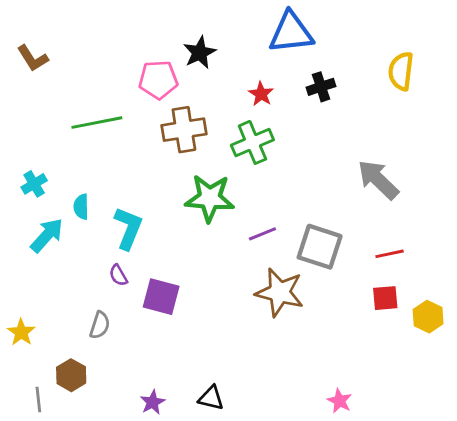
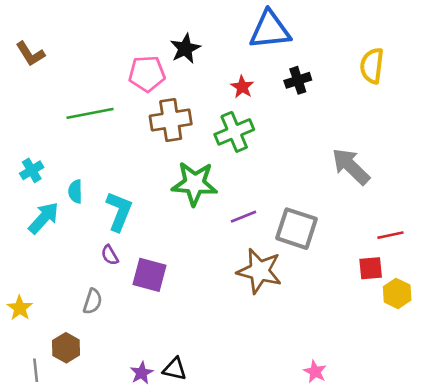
red line: (390, 254) -> (390, 235), moved
red square: (385, 298) -> (371, 268), moved
black triangle: (211, 398) -> (175, 369), moved

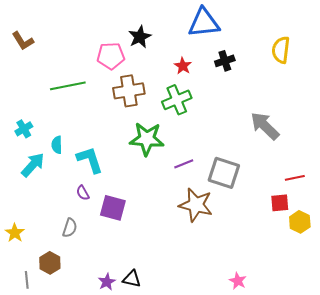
cyan L-shape: (119, 211) -> (90, 160), turned -40

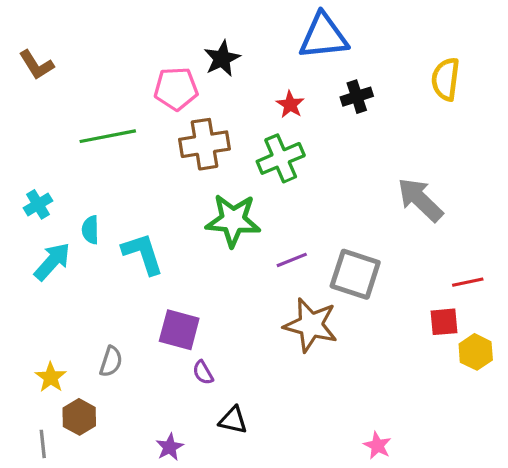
purple semicircle: (83, 193) -> (203, 373), moved
yellow star: (15, 233) -> (51, 377), moved
black triangle: (132, 279) -> (233, 420), moved

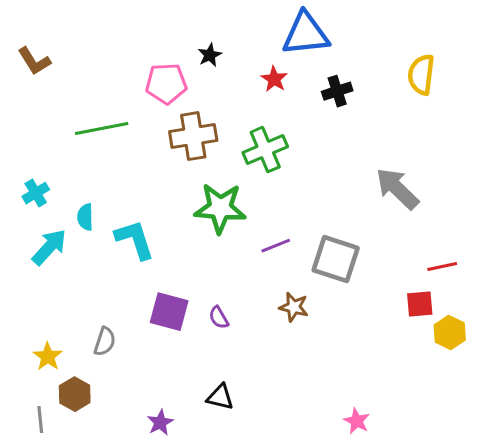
black star: (222, 59) -> (210, 55), size x0.7
red star: (290, 105) -> (274, 79), moved
brown star: (311, 325) -> (294, 307), size x0.6
purple semicircle: (203, 373) -> (219, 318), moved

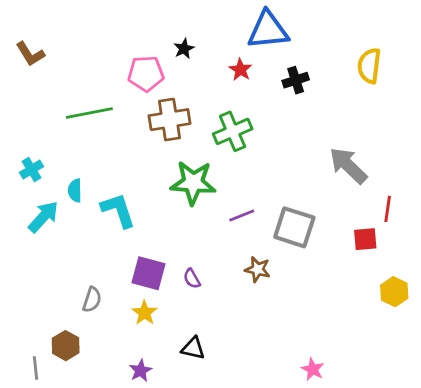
red line: (442, 267) -> (388, 209), moved, turned -70
red square: (420, 304) -> (365, 239), moved
yellow star: (48, 357) -> (145, 313), moved

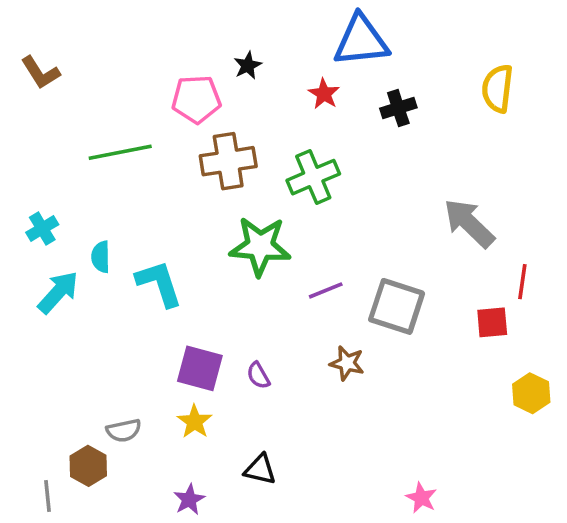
gray semicircle: (92, 300) -> (124, 430), moved, turned 60

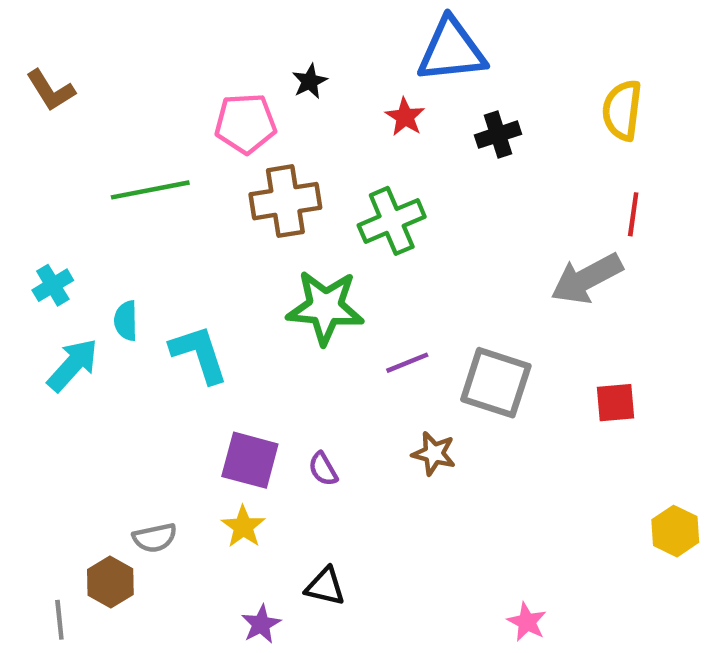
gray arrow: (469, 223) -> (587, 279), turned -72
red line: (522, 282) -> (633, 214), moved
yellow hexagon: (531, 393) -> (675, 531), moved
purple star: (189, 500) -> (261, 624), moved

